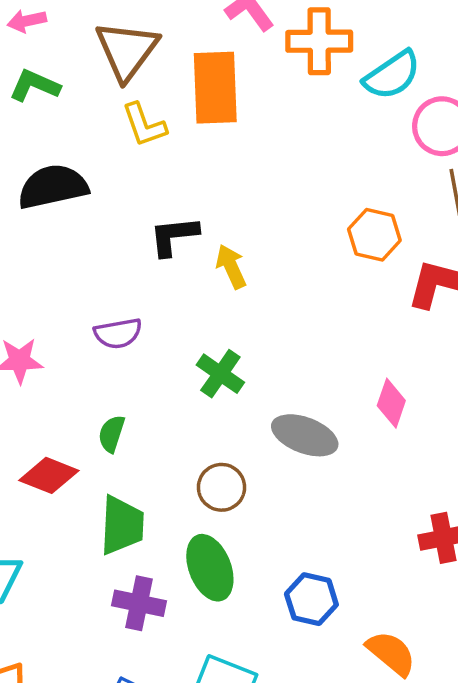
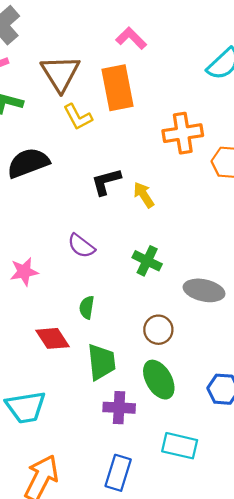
orange cross: (319, 41) -> (183, 133), moved
purple semicircle: (118, 333) -> (81, 246), turned 56
red diamond: (49, 475) -> (52, 338), turned 44

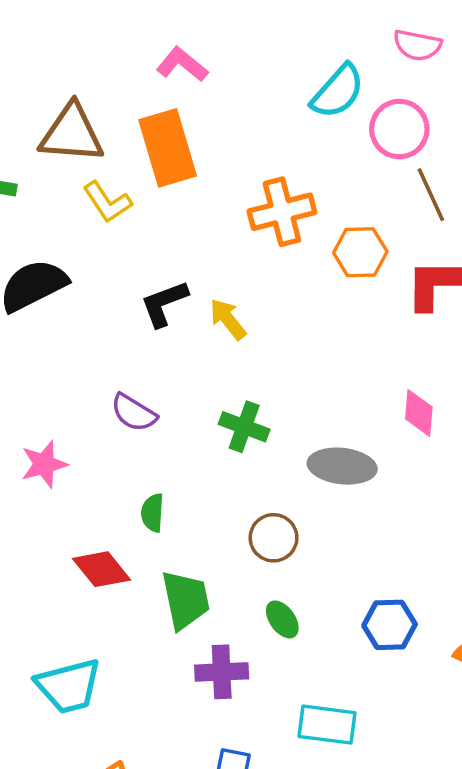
brown triangle: (60, 73) -> (72, 133), turned -48
green ellipse: (159, 380) -> (282, 619), size x0.6

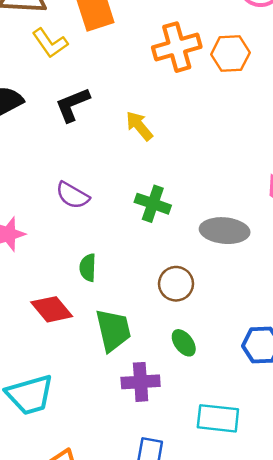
orange hexagon: (360, 252) -> (230, 53), moved
black L-shape: (164, 304) -> (72, 105), moved

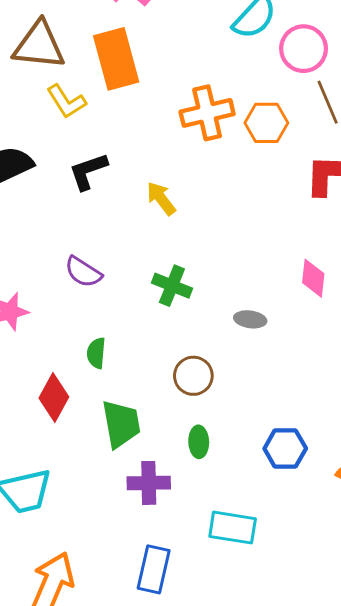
gray ellipse: (225, 231) -> (250, 319), size x0.6
red diamond: (52, 309) -> (54, 398), turned 66
green ellipse: (184, 343) -> (199, 442), turned 32

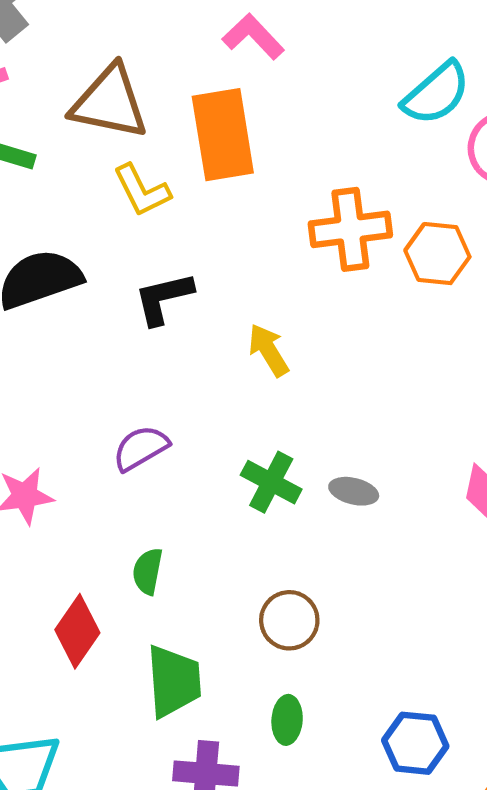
purple semicircle: (83, 272) -> (141, 448), turned 111
gray ellipse: (250, 319) -> (354, 491), moved

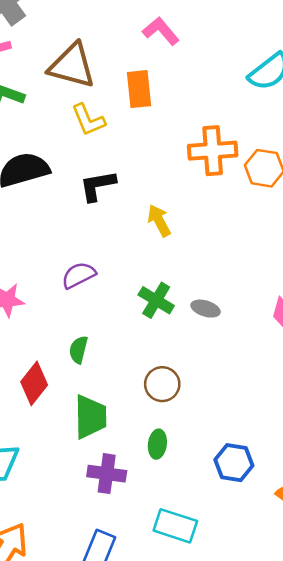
orange rectangle: (223, 135) -> (139, 89), size x0.7

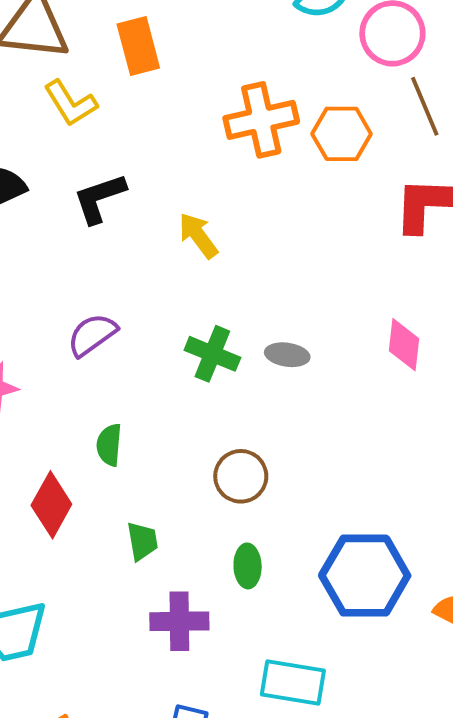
green trapezoid: (90, 417) -> (142, 541), size x0.6
blue hexagon: (234, 463) -> (365, 576), size x1.5

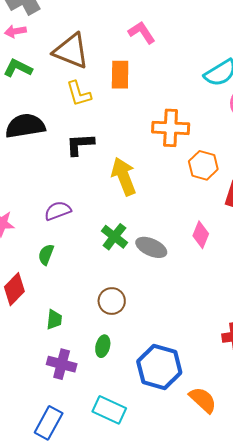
orange hexagon: (342, 134) -> (203, 165), moved
yellow arrow: (198, 236) -> (124, 176), size x1.5
pink diamond: (404, 345) -> (201, 235), moved
gray ellipse: (287, 355) -> (151, 247), size x1.4
green semicircle: (109, 445) -> (46, 255), moved

